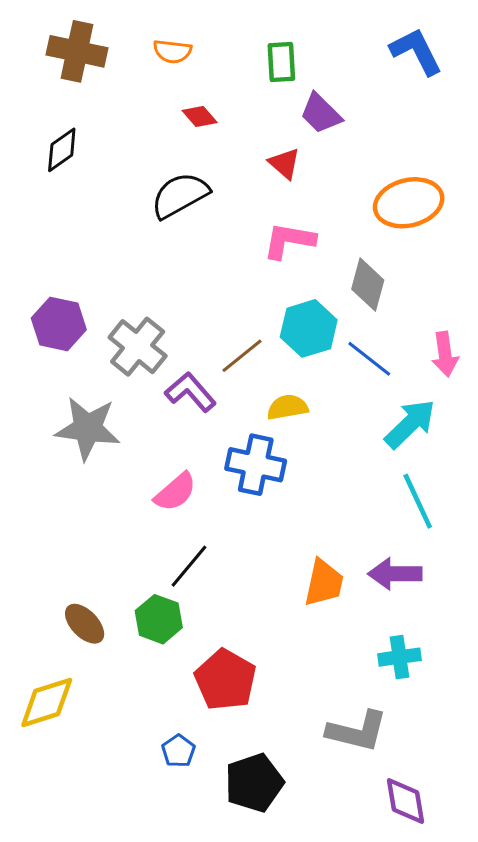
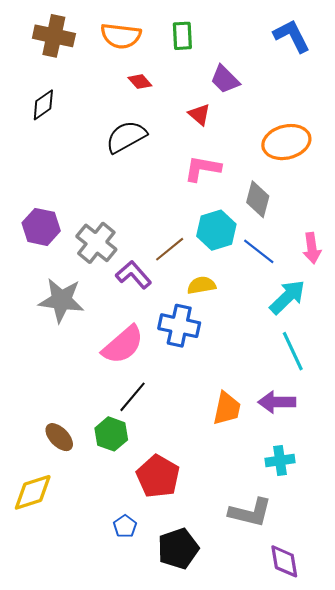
orange semicircle: (172, 51) -> (121, 36), size x1.5
green rectangle: (281, 62) -> (182, 36), moved
pink semicircle: (175, 492) -> (123, 345), size x1.4

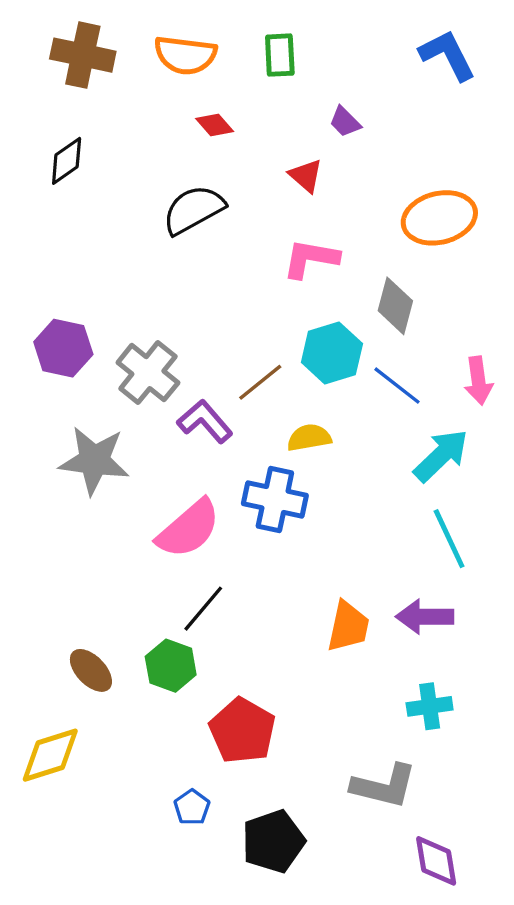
purple trapezoid: (225, 79) -> (345, 122), size x0.7

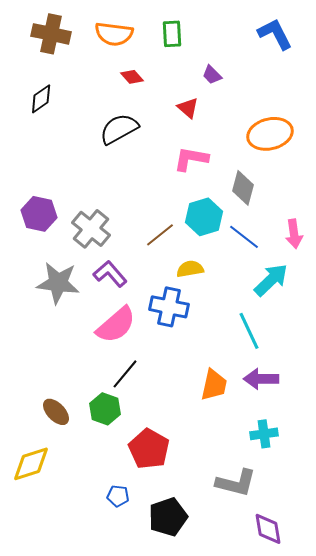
purple L-shape: (205, 421) -> (110, 274), moved
cyan line: (449, 539) -> (249, 331), moved
blue pentagon: (192, 807) -> (118, 496), turned -30

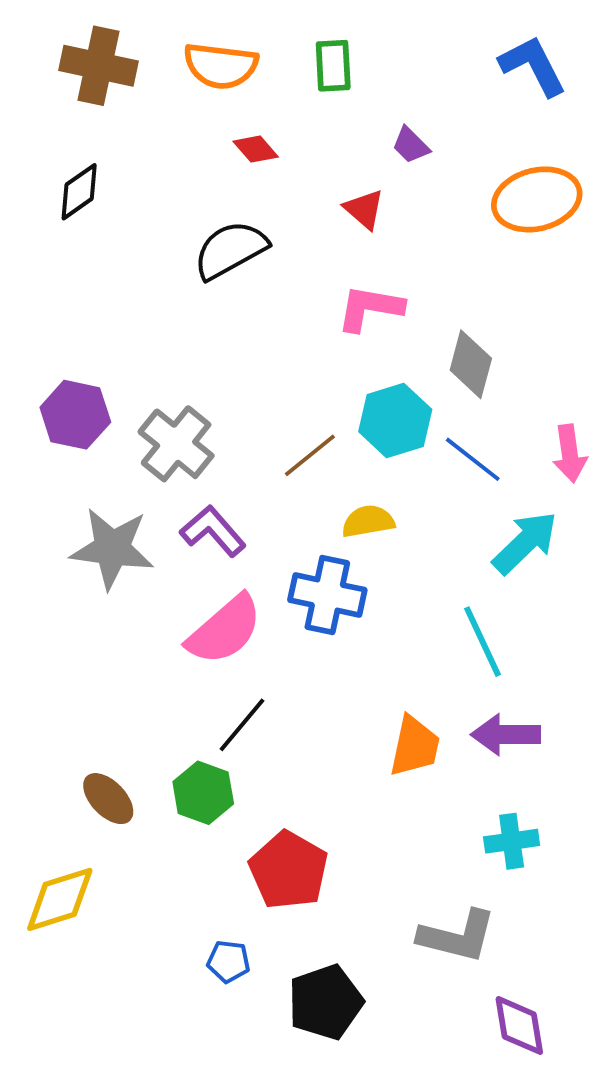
orange ellipse: (270, 134) -> (537, 199), moved

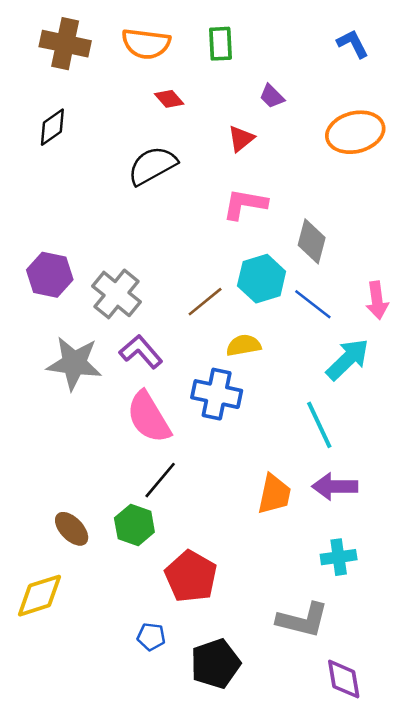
blue L-shape: (533, 66) -> (353, 44), size x0.7
red triangle: (364, 209) -> (241, 139), turned 40
pink semicircle: (225, 630) -> (149, 417), turned 100

